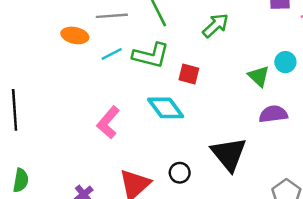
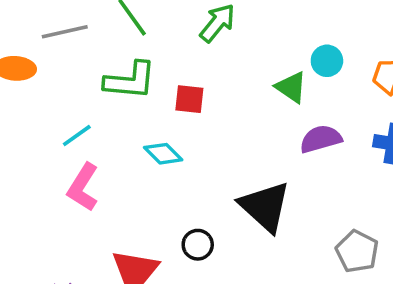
cyan line: (112, 54) -> (77, 135), moved
cyan diamond: (166, 108) -> (163, 154), size x0.7

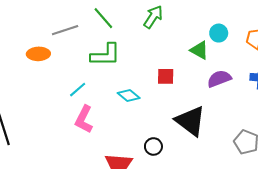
red square: (189, 99) -> (166, 76), moved

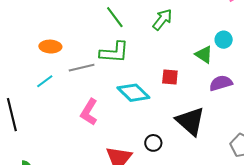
gray line: (65, 30) -> (82, 68), moved
cyan line: (78, 90) -> (45, 81), moved
cyan diamond: (129, 96) -> (133, 93), size x1.5

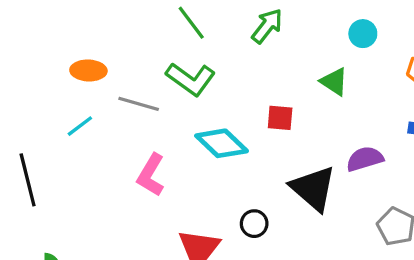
cyan circle: (224, 40) -> (363, 34), moved
green L-shape: (114, 52) -> (191, 79), turned 32
gray line: (82, 68) -> (139, 104), turned 30
purple semicircle: (221, 83) -> (365, 159), moved

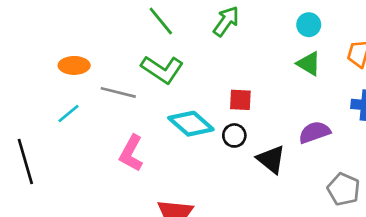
green triangle: (334, 82) -> (309, 64), moved
black triangle: (313, 188) -> (271, 159), size x0.7
black circle: (254, 224) -> (234, 135), moved

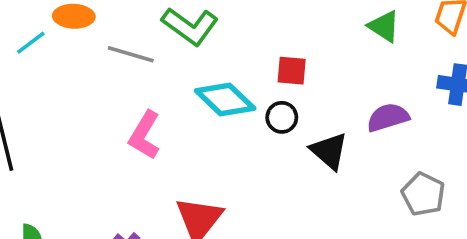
cyan line: (69, 114) -> (31, 43), moved

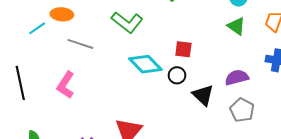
gray line: (131, 54) -> (80, 44), moved
pink L-shape: (145, 135) -> (66, 85), moved
gray pentagon: (423, 194) -> (242, 110), moved

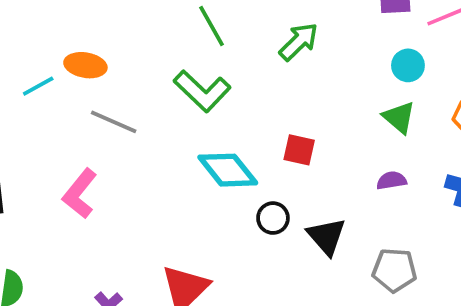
black circle: (177, 75) -> (273, 218), moved
purple semicircle: (237, 77) -> (392, 181), moved, size x0.7
gray pentagon: (242, 110) -> (394, 270), turned -30

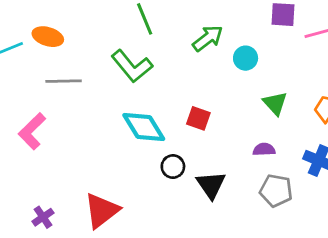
cyan circle: (408, 65) -> (246, 58), moved
gray line: (114, 122) -> (64, 81), turned -32
gray pentagon: (394, 270) -> (276, 191), moved

